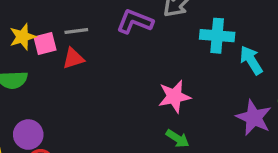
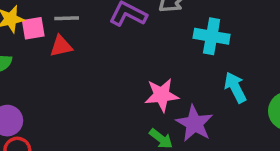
cyan arrow: (251, 60) -> (235, 87), moved
purple star: (254, 118) -> (194, 123), moved

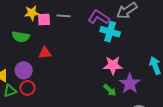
cyan cross: (212, 36) -> (110, 32), moved
red triangle: (61, 46) -> (45, 53), moved

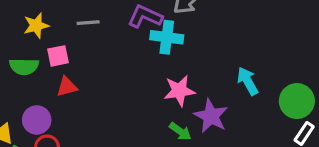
pink square: (44, 19) -> (58, 56), moved

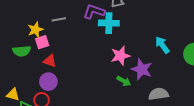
yellow star: (36, 26) -> (35, 30), moved
red triangle: (67, 87) -> (50, 61), turned 40
purple circle: (37, 120) -> (48, 82), moved

